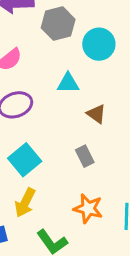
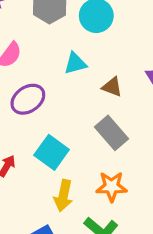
gray rectangle: (85, 156) -> (111, 133), size x1.5
orange star: (88, 209) -> (112, 187), moved

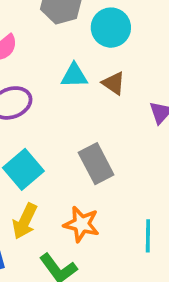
brown triangle: (112, 87) -> (114, 83), moved

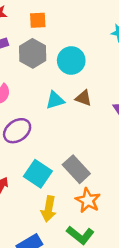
gray rectangle: (96, 164) -> (76, 169), moved
orange star: (82, 224) -> (88, 200), turned 30

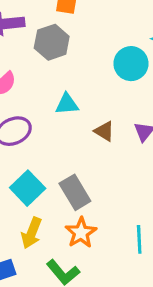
cyan circle: (71, 60) -> (131, 64), moved
brown triangle: (83, 98) -> (104, 131), moved

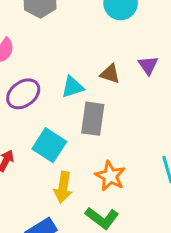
cyan triangle: (67, 104) -> (73, 87), moved
gray rectangle: (75, 192) -> (93, 119), moved, turned 52

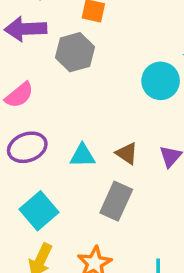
gray rectangle: (93, 119) -> (116, 201), moved

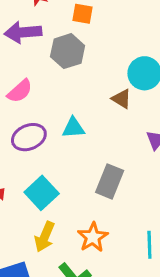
brown triangle: (127, 153) -> (122, 99), moved
cyan triangle: (82, 156) -> (73, 128), moved

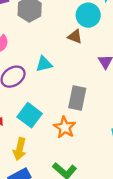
yellow arrow: (45, 237) -> (20, 149), moved
orange star: (93, 237) -> (65, 127), moved

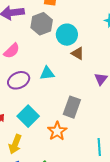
cyan circle: (88, 15) -> (67, 35), moved

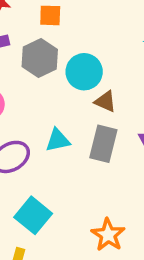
gray rectangle: (72, 107) -> (103, 144), moved
orange star: (57, 131) -> (108, 235), moved

